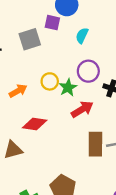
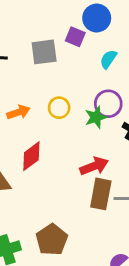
green star: (68, 87) -> (96, 117), moved
red arrow: (82, 109) -> (94, 166), moved
red diamond: (35, 124) -> (31, 156), turned -55

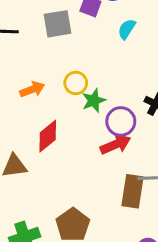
purple circle: (108, 104) -> (121, 121), moved
green star: (96, 117) -> (94, 101), moved
brown rectangle: (101, 194) -> (132, 191), moved

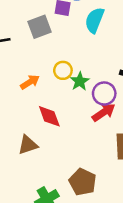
cyan semicircle: (127, 29) -> (95, 20), size x1.5
red diamond: (48, 136) -> (49, 116), turned -60

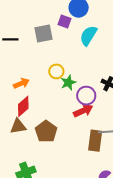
orange arrow: (30, 82) -> (21, 83), moved
red diamond: (49, 116) -> (23, 106), moved, turned 60
brown pentagon: (83, 182) -> (46, 131), moved

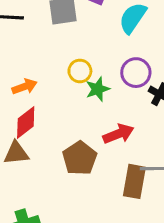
purple circle: (86, 96) -> (136, 73), moved
brown pentagon: (46, 131) -> (80, 158), moved

